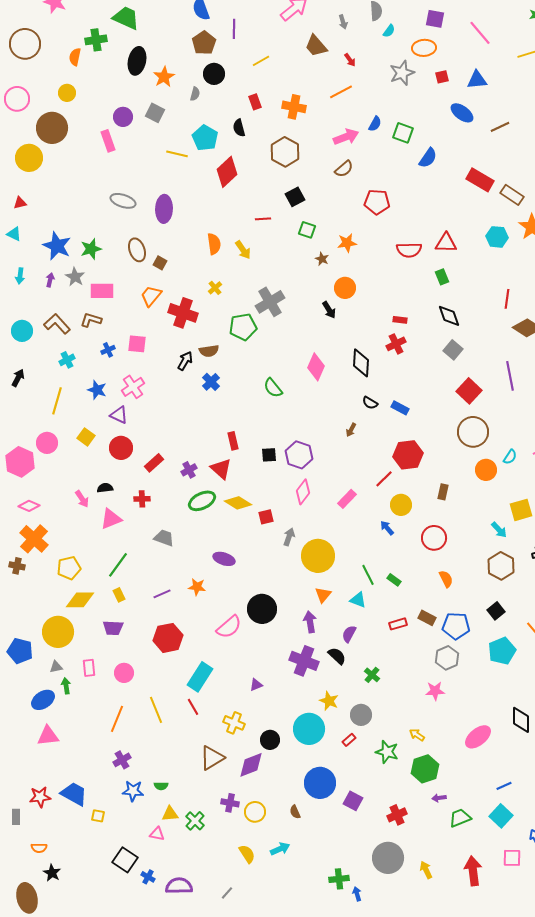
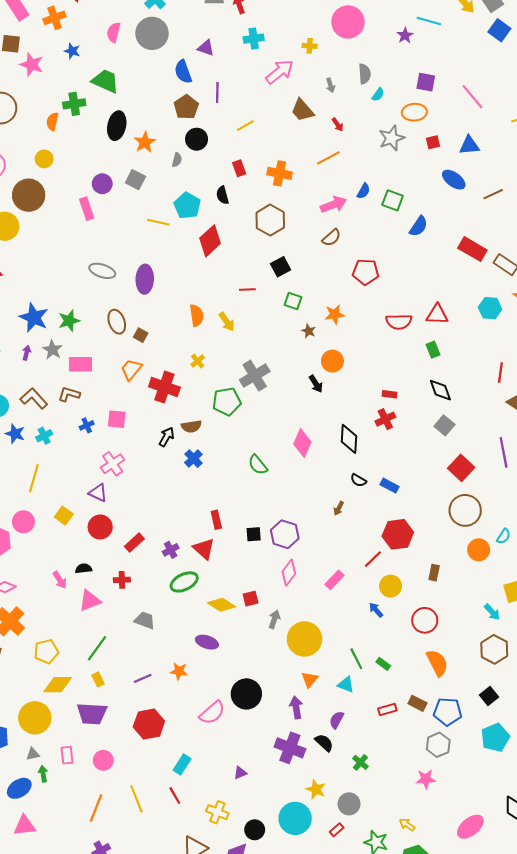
blue star: (97, 390) -> (15, 434), moved
yellow diamond: (238, 503) -> (221, 605), moved
orange semicircle: (446, 579) -> (437, 663), size x1.5
purple trapezoid: (113, 628) -> (92, 714), size x1.4
cyan rectangle: (200, 677) -> (182, 764), size x0.7

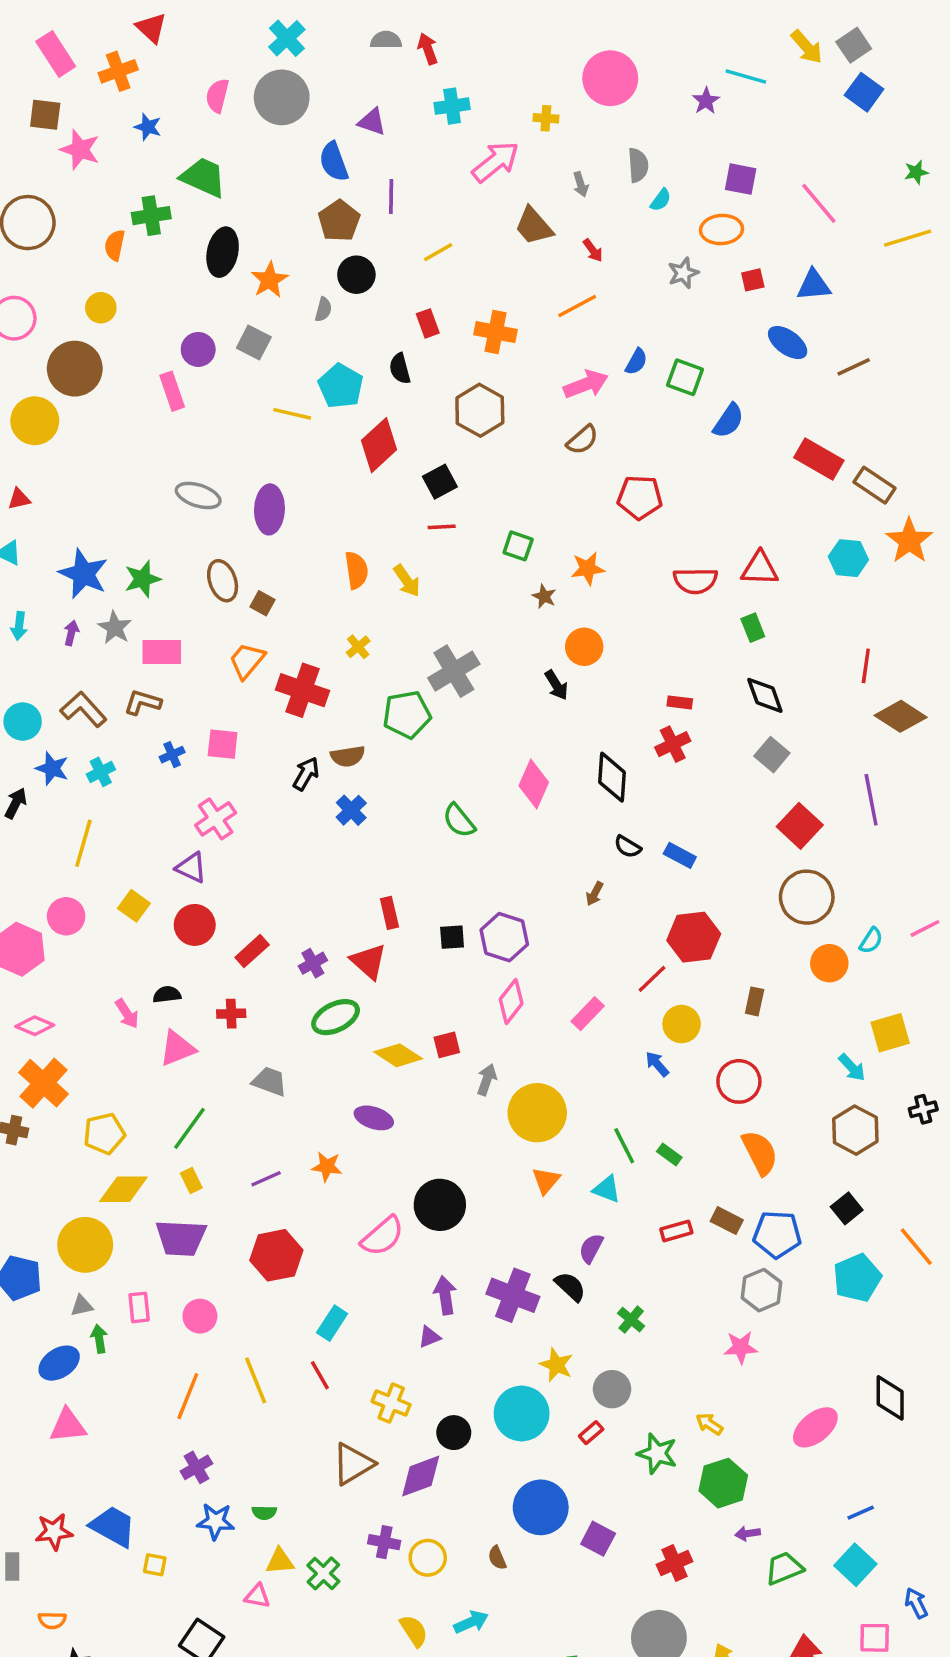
gray star: (392, 138) -> (683, 273), size x0.7
black square: (281, 267) -> (440, 482), moved
purple arrow: (296, 707) -> (445, 1295), moved

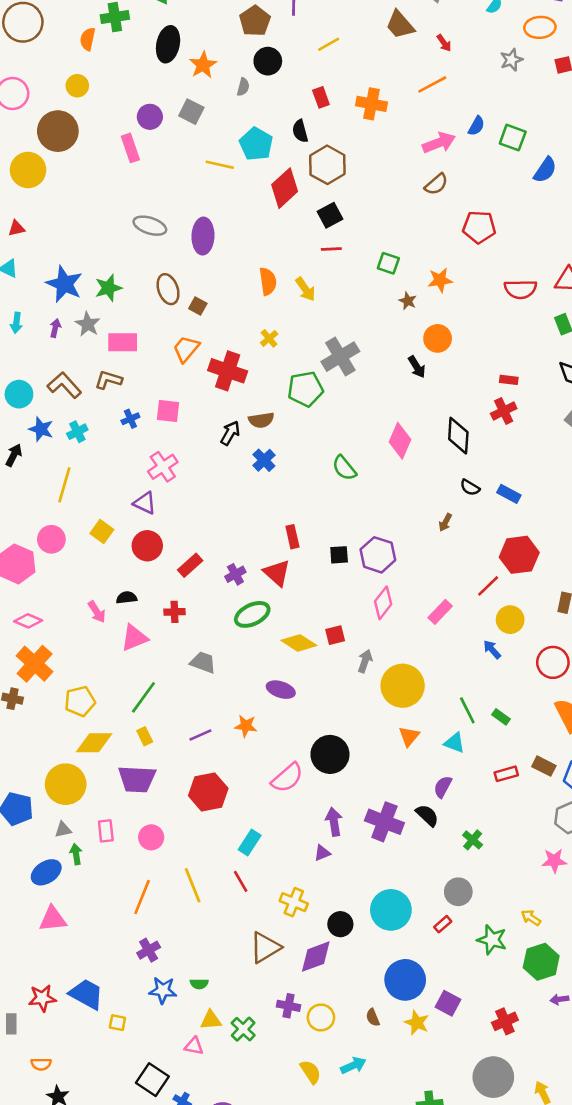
brown hexagon: (480, 410) -> (327, 165), moved
yellow star: (556, 1365) -> (417, 1023), moved

